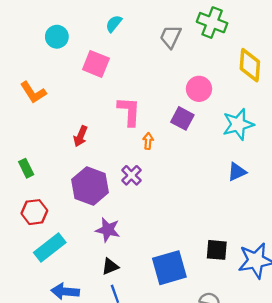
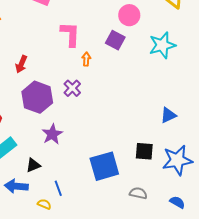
red arrow: (81, 136) -> (21, 64), moved
blue triangle: (237, 172) -> (168, 115), moved
purple star: (108, 230) -> (52, 134), turned 30
black triangle: (110, 267) -> (33, 165), moved

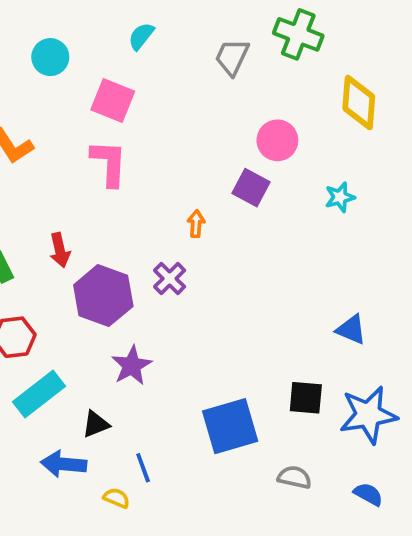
pink L-shape: (70, 34) -> (109, 163), moved
cyan star: (162, 45) -> (340, 197), size x0.6
red arrow: (21, 64) -> (60, 250), moved, turned -36
blue triangle: (168, 115) -> (351, 330), turned 48

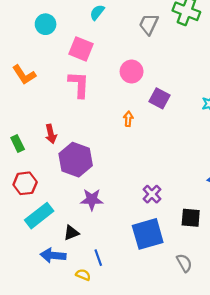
pink circle: (277, 140) -> (132, 72), moved
purple cross: (170, 279) -> (152, 194), moved
purple star: (132, 366) -> (92, 199), turned 30
gray semicircle: (294, 477) -> (184, 263), turned 48

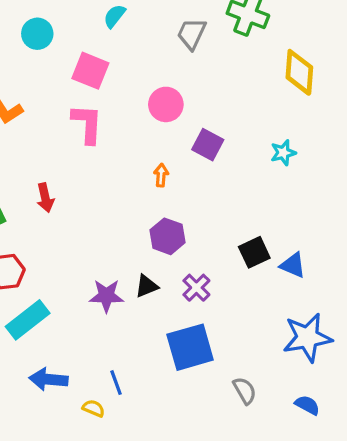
purple hexagon: (76, 160) -> (168, 236), moved, size x0.7
black square: (191, 218) -> (254, 252), moved, turned -30
black triangle: (71, 233) -> (147, 286), moved

